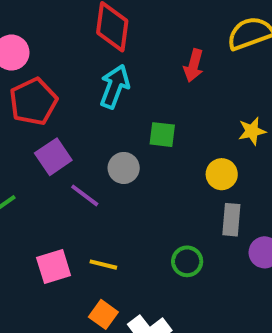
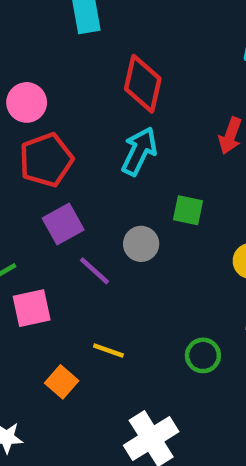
pink square: (54, 266) -> (32, 308), moved
orange square: (103, 314) -> (62, 382), moved

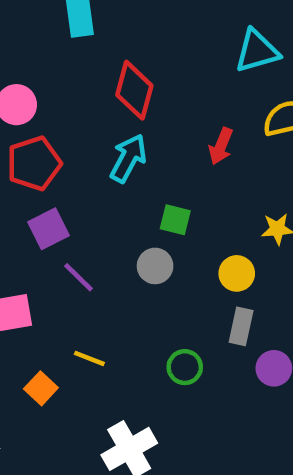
gray circle: (141, 244) -> (155, 266), moved

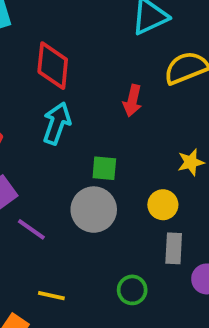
gray circle: (155, 266) -> (94, 210), size x1.5

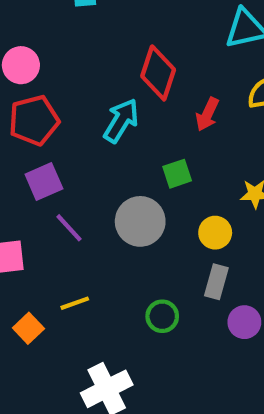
red diamond: (53, 66) -> (158, 73), moved
green square: (104, 168) -> (177, 174), moved, turned -36
yellow line: (51, 296) -> (75, 303), turned -44

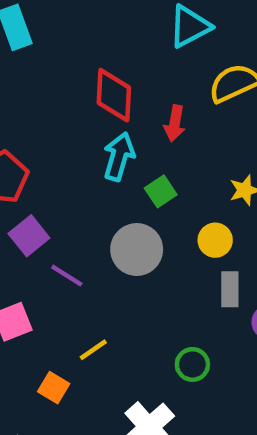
cyan arrow: (121, 121) -> (119, 157), moved
green circle: (162, 316) -> (192, 364), moved

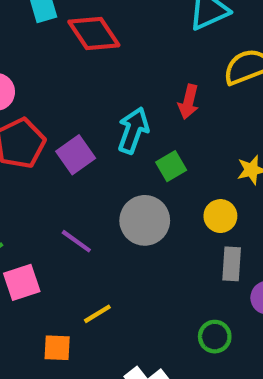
red diamond: (114, 95) -> (94, 33), moved, turned -40
purple square: (29, 236) -> (76, 155), moved
green circle: (192, 364) -> (215, 337), moved
orange square: (54, 388) -> (57, 348), turned -32

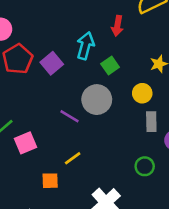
purple line: (76, 241) -> (69, 116), moved

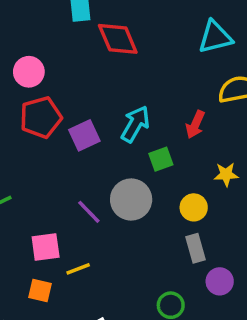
red arrow: (117, 26) -> (195, 125), moved
gray rectangle: (151, 122) -> (196, 248), turned -30
pink square: (25, 143) -> (46, 247), moved

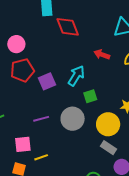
red arrow: (195, 125) -> (102, 54), moved, turned 84
yellow circle: (194, 207) -> (108, 124), size x1.5
purple line: (89, 212) -> (41, 119), moved, turned -63
gray rectangle: (196, 248) -> (108, 148), turned -42

